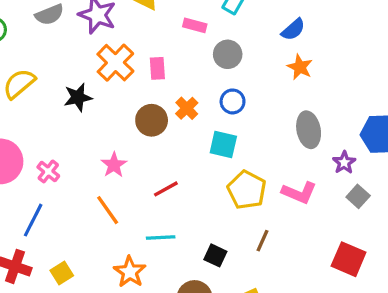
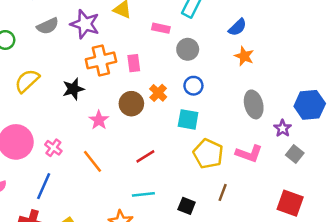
orange cross: (115, 63) -> (101, 60), turned 36
pink star: (114, 165) -> (99, 120), moved
orange line: (108, 210) -> (93, 161), moved

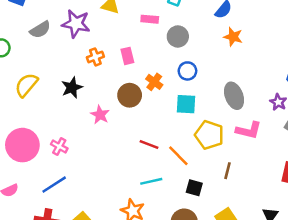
orange cross: (101, 60) -> (95, 57), size x0.6
gray ellipse: (254, 104) -> (234, 96), moved
red line: (145, 156) -> (149, 144), turned 60
orange line: (93, 161) -> (178, 156), moved
blue line: (44, 186) -> (54, 185), turned 40

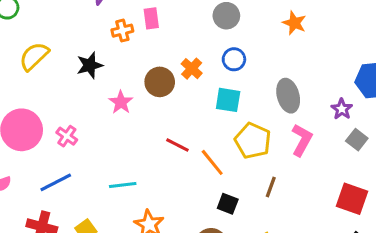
pink rectangle: (127, 56) -> (151, 18), moved
pink L-shape: (249, 130) -> (302, 140), turned -80
cyan line: (151, 181) -> (123, 185), moved

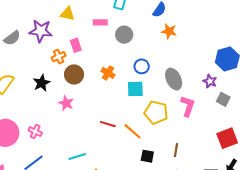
blue circle: (234, 59) -> (142, 66), moved
brown circle: (160, 82) -> (74, 74), moved
brown line: (271, 187) -> (176, 150), moved
red square: (352, 199) -> (227, 138), turned -30

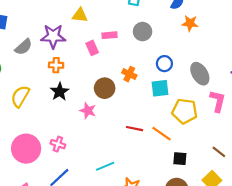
pink rectangle: (100, 22) -> (109, 35), moved
orange cross: (59, 57) -> (56, 65), moved, turned 32
brown circle: (74, 74) -> (105, 88), moved
brown line: (176, 150) -> (219, 152), moved, turned -56

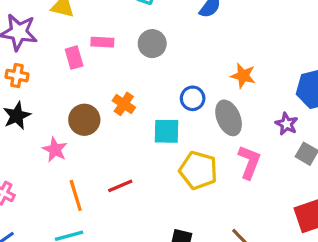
orange star: (190, 23) -> (243, 76), moved
blue circle: (164, 64) -> (193, 98), moved
red line: (134, 129) -> (120, 186), turned -42
orange line: (161, 134) -> (76, 195), moved, turned 30

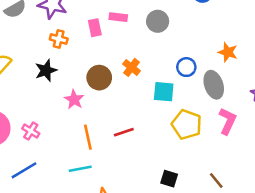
orange cross: (17, 76) -> (59, 39), moved

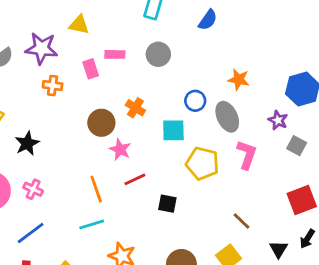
black star: (46, 70) -> (27, 143), moved
pink star: (74, 100) -> (120, 150), moved
black square: (169, 179) -> (167, 204), moved

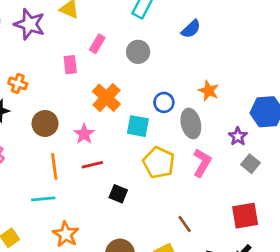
pink rectangle: (115, 54) -> (97, 44), turned -72
pink rectangle: (91, 69) -> (70, 65), moved
orange cross: (53, 86) -> (18, 83), moved
orange cross: (135, 108) -> (106, 98), size x1.5
brown circle: (101, 123) -> (45, 123), moved

